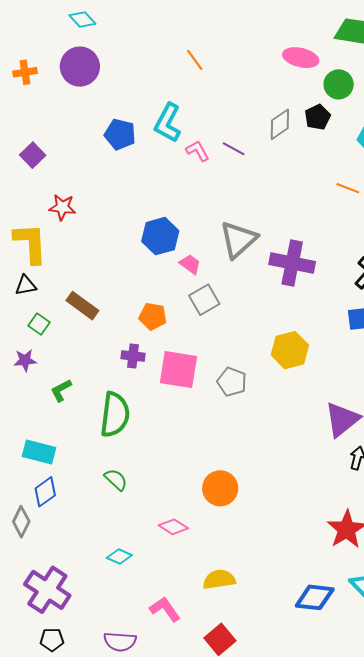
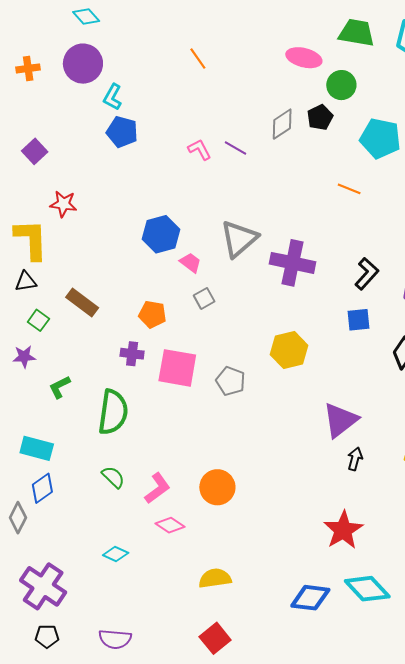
cyan L-shape: (168, 123) -> (113, 97), moved, size x0.7
gray square: (204, 300) -> (204, 298), size x0.7
pink L-shape: (165, 609) -> (157, 488), moved, turned 88

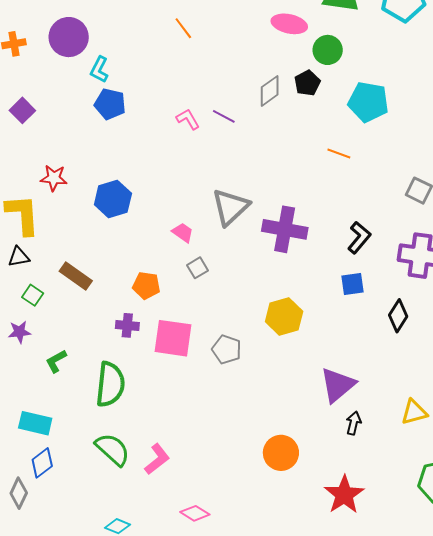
purple square: (35, 151) -> (22, 110), moved
blue hexagon: (161, 234) -> (113, 199), moved
green semicircle: (113, 477) -> (113, 449), size x1.5
orange circle: (217, 487) -> (281, 453), moved
pink diamond: (170, 525) -> (195, 513), moved

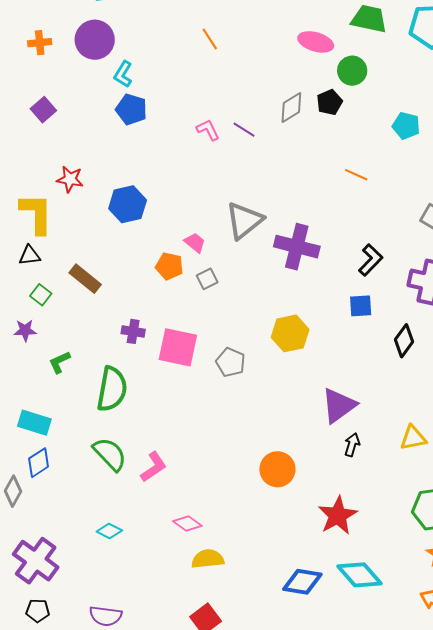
cyan pentagon: (368, 102) -> (406, 126), moved, size x0.7
orange pentagon: (146, 285) -> (169, 266), moved

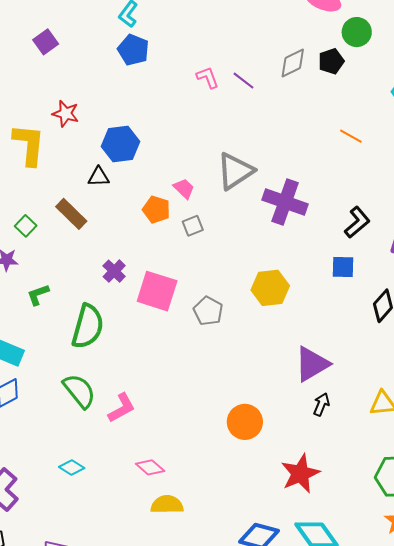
black triangle: (30, 255) -> (99, 177), moved
purple cross: (133, 331) -> (114, 271), turned 30

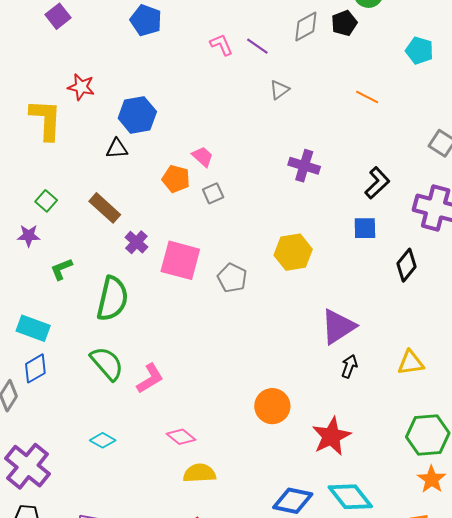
gray triangle: (235, 171) -> (279, 90), moved, size x0.5
purple cross: (285, 202) -> (304, 166), size x0.7
brown rectangle: (71, 214) -> (105, 208), moved
orange circle: (245, 422) -> (272, 406), moved

